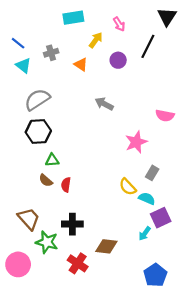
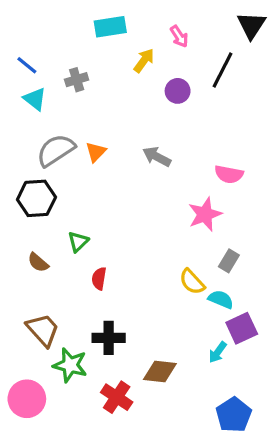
orange triangle: (81, 64) -> (96, 152), moved, turned 40
pink semicircle: (165, 116) -> (229, 174), moved
black hexagon: (38, 131) -> (36, 198), moved
green triangle: (52, 160) -> (78, 242), turned -40
brown semicircle: (46, 180) -> (38, 262), moved

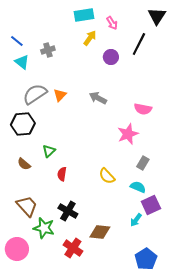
cyan rectangle: (110, 27) -> (84, 15), moved
yellow semicircle: (192, 282) -> (107, 176), moved
black cross: (109, 338) -> (68, 211), turned 30

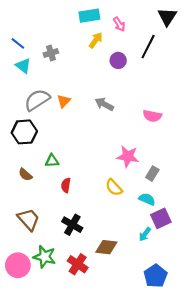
pink star: (128, 134) -> (128, 156), moved, turned 30
green triangle: (49, 151) -> (52, 161), turned 40
green star: (44, 228) -> (45, 257), moved

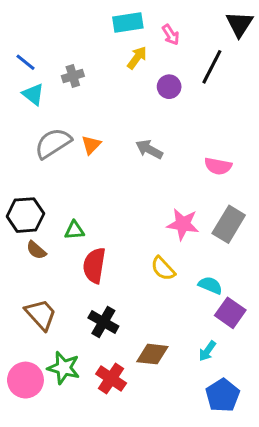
black hexagon: (24, 132) -> (25, 215), moved
gray rectangle: (152, 174) -> (229, 224), moved, size x1.6
red semicircle: (66, 185) -> (94, 265), size x1.6
purple square: (161, 218) -> (230, 313), turned -30
cyan arrow: (145, 234) -> (207, 351), moved

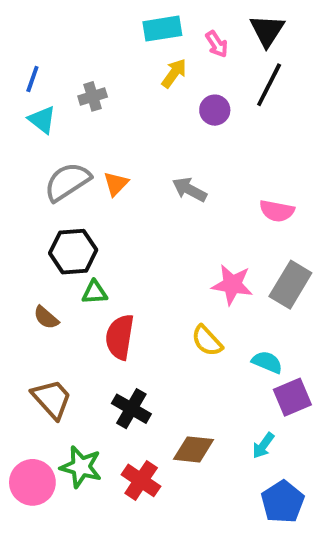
black triangle: (239, 24) -> (267, 31), moved
blue line: (25, 62) -> (32, 79), turned 70
black hexagon: (25, 215) -> (73, 252), moved
purple square: (230, 313) -> (292, 397), turned 32

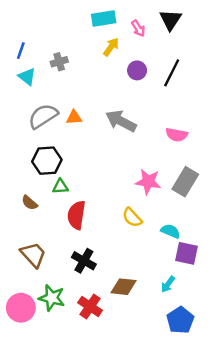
black line: (269, 85) -> (172, 73), moved
orange triangle: (116, 184) -> (74, 117), turned 42
gray arrow: (190, 190) -> (121, 121), size x1.4
purple square: (292, 397) -> (186, 253), turned 35

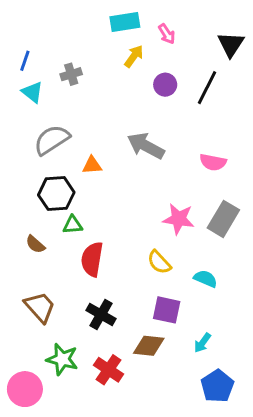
black triangle: (170, 20) -> (231, 44), moved
orange triangle: (74, 117) -> (92, 165), moved
purple square: (186, 253) -> (167, 310), moved
pink circle: (21, 308) -> (25, 389), moved

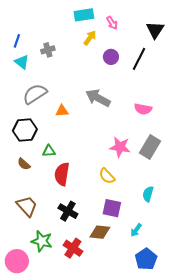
black hexagon: (56, 194) -> (25, 130), moved
cyan semicircle: (205, 279) -> (148, 194), moved, turned -98

